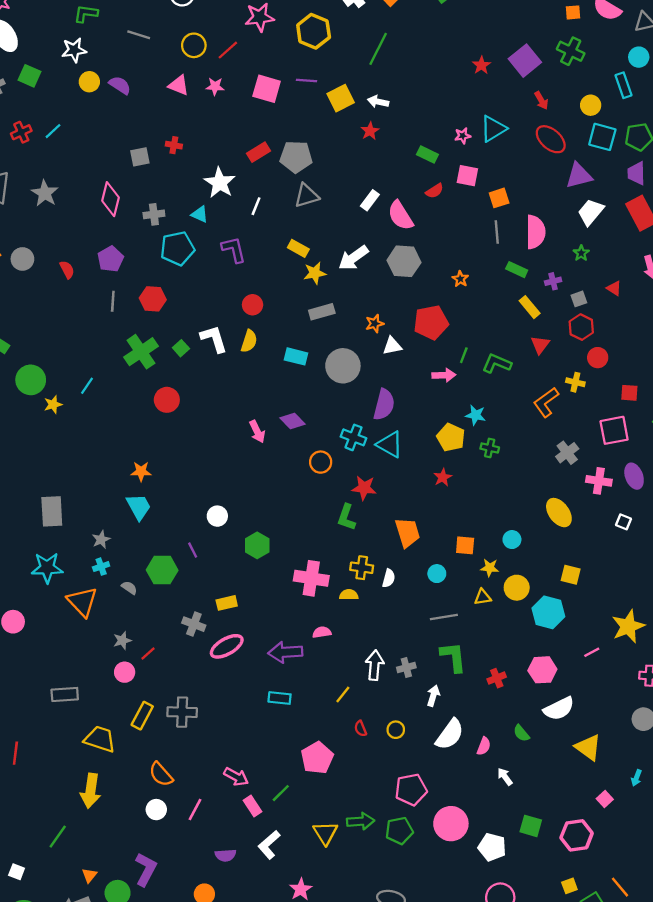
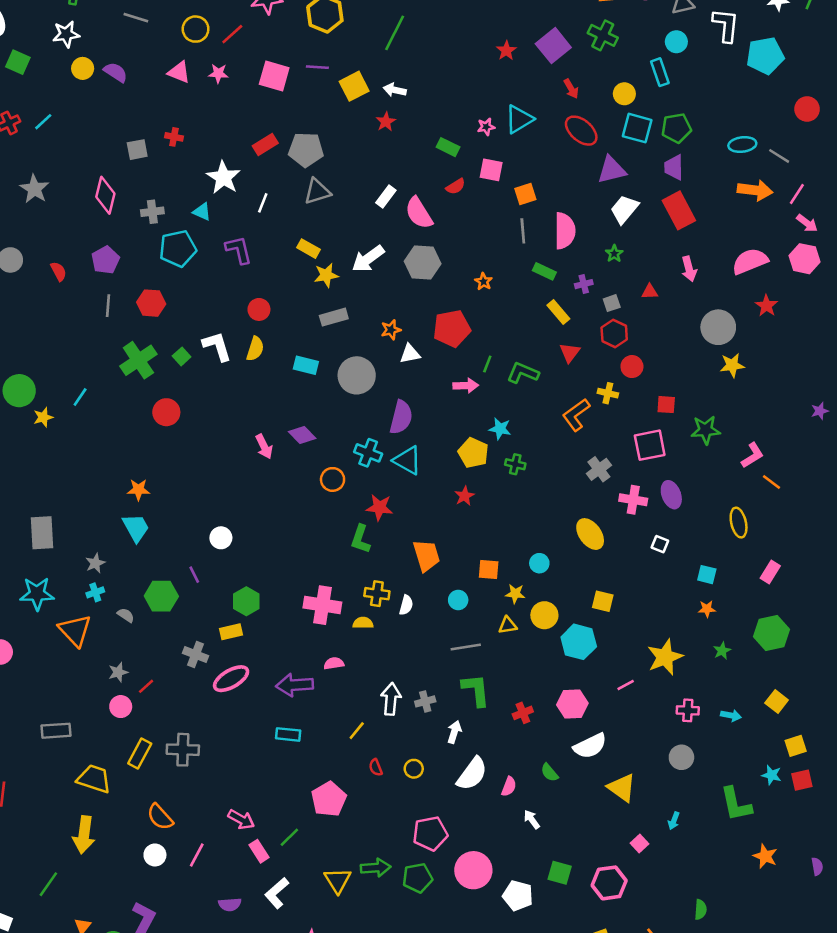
red triangle: (614, 288) -> (650, 292), turned -35
green hexagon: (257, 545) -> (246, 601), moved

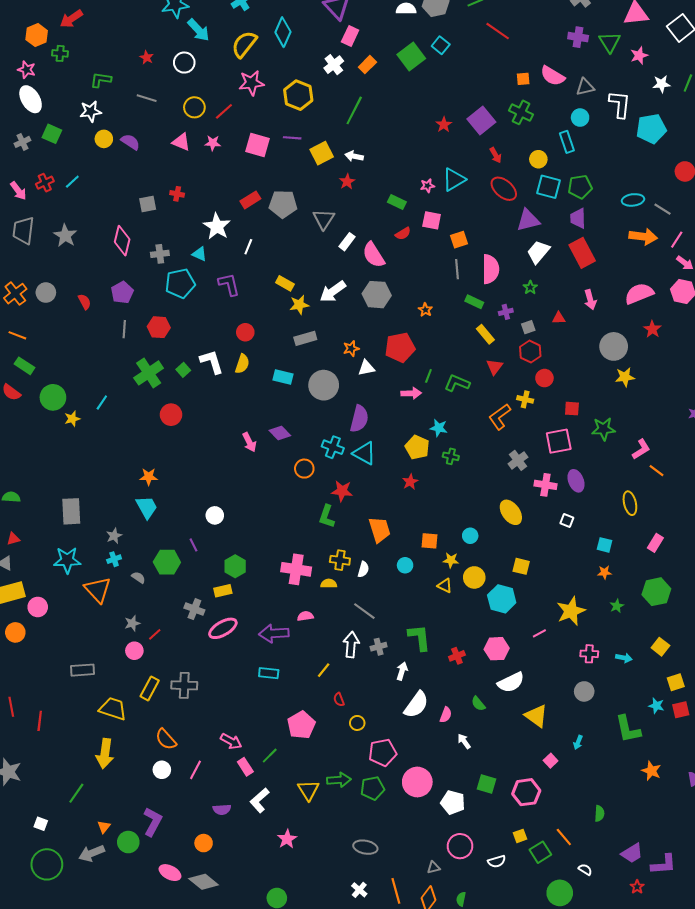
gray triangle: (317, 191) -> (324, 219), moved, turned -40
yellow triangle: (508, 625) -> (445, 586), turned 35
gray line: (466, 647) -> (364, 611), moved, turned 45
yellow circle: (414, 769) -> (357, 723), moved

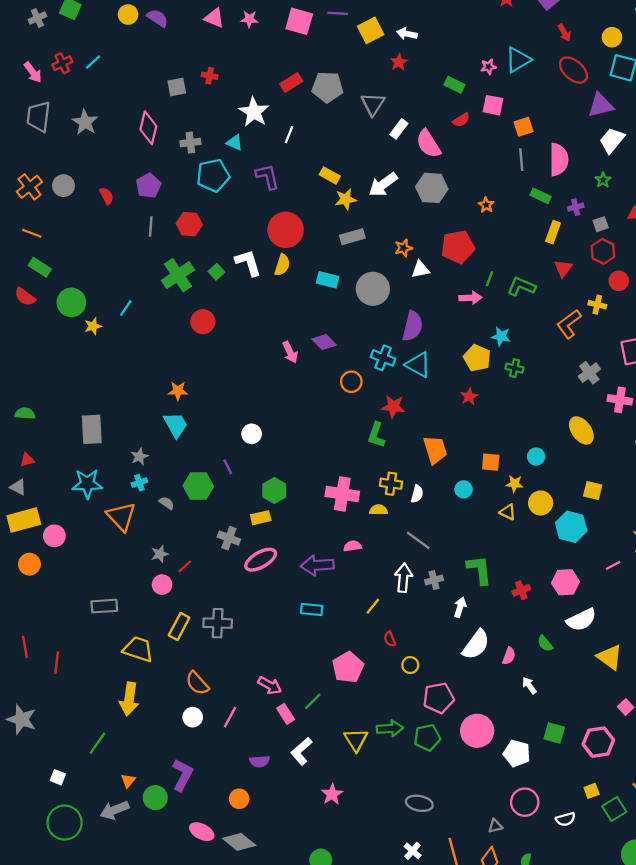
red circle: (245, 332) -> (286, 230), size x1.8
yellow rectangle: (485, 334) -> (553, 232), turned 60

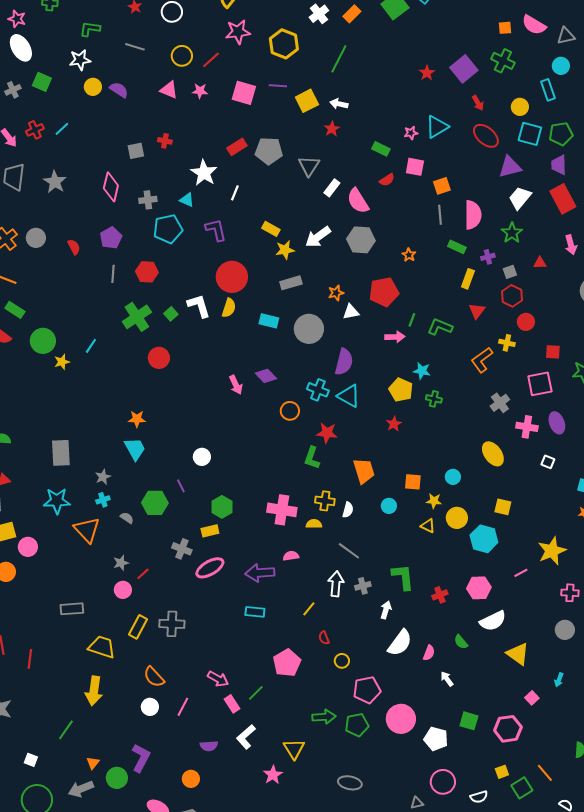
green star: (603, 180) -> (512, 233), size x1.5
yellow triangle: (356, 740) -> (294, 749), moved

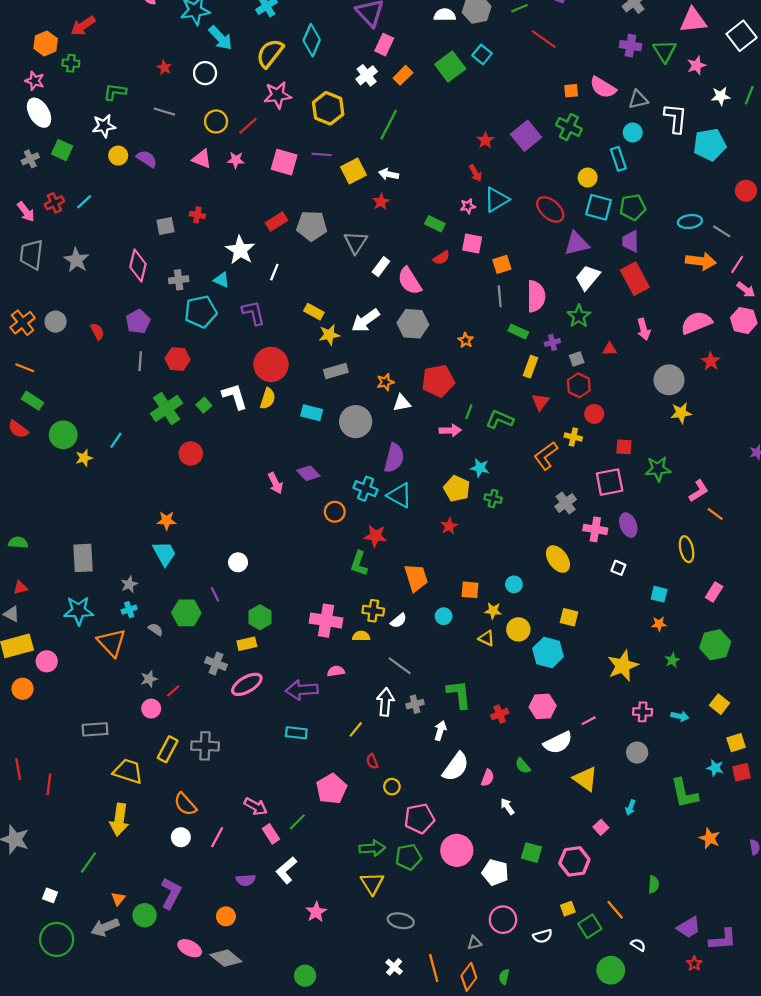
red arrow: (478, 103) -> (475, 173), moved
white semicircle: (348, 510) -> (399, 621), turned 35
pink line: (521, 573) -> (589, 721), moved
yellow triangle: (294, 749) -> (372, 883), moved

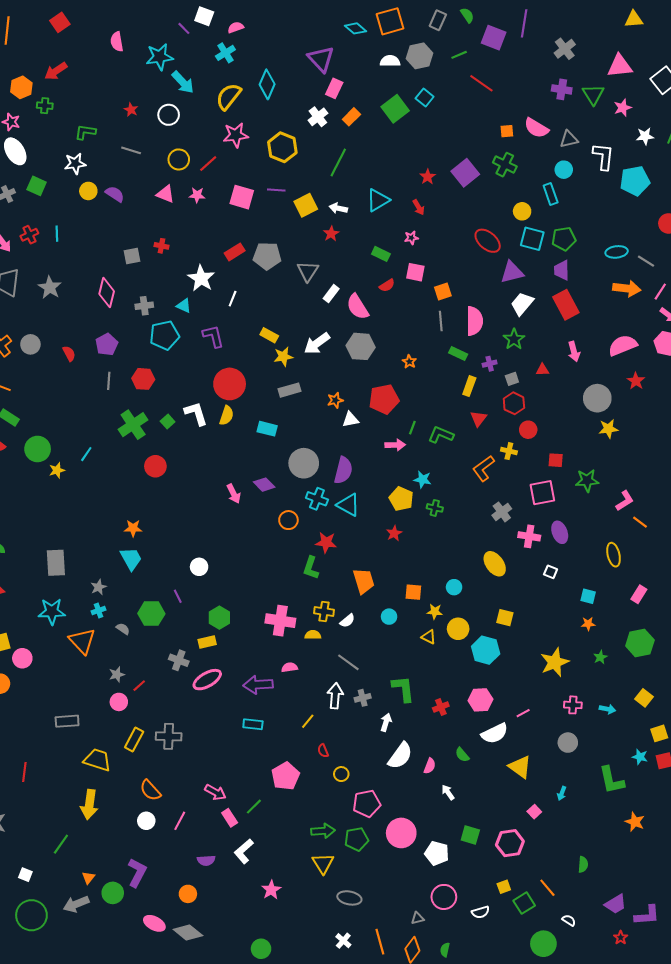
cyan triangle: (496, 200) -> (378, 200), moved
cyan line: (84, 202) -> (57, 234), turned -49
gray circle: (356, 422) -> (304, 463), moved

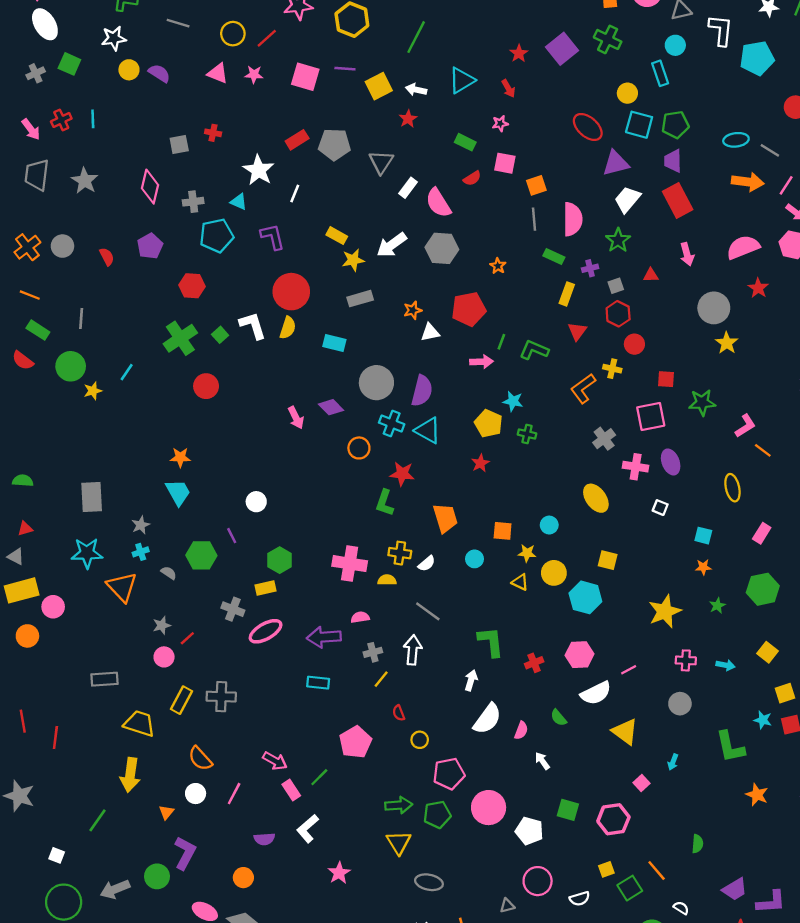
gray line: (109, 381) -> (81, 318), moved
yellow star: (608, 429) -> (727, 343), turned -30
gray cross: (363, 698) -> (373, 652), moved
orange triangle: (88, 878) -> (166, 812), moved

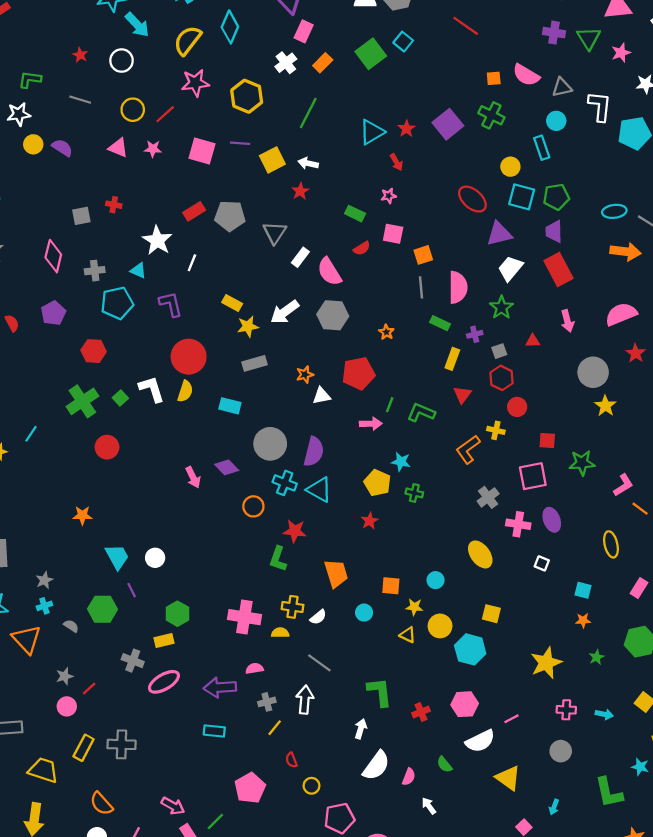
cyan triangle: (462, 80) -> (372, 132), moved
cyan trapezoid: (178, 492) -> (117, 557), moved

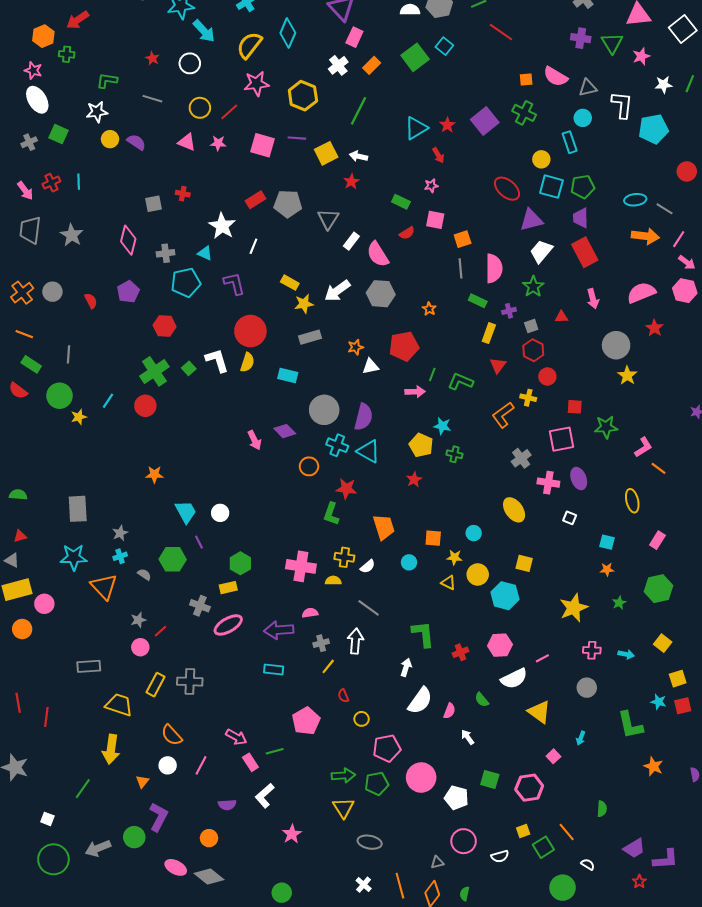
red circle: (107, 447) -> (145, 406), moved
green line: (215, 822) -> (275, 751), turned 30

